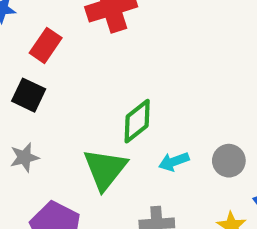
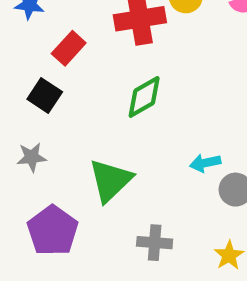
green diamond: (137, 121) -> (144, 97), moved
cyan arrow: (174, 162) -> (205, 163), moved

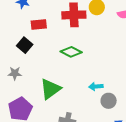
red rectangle: (69, 48) -> (39, 24), turned 35
green diamond: (144, 97) -> (71, 52), turned 50

